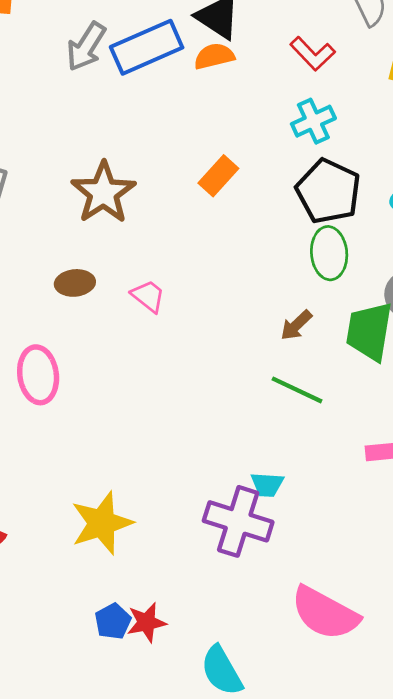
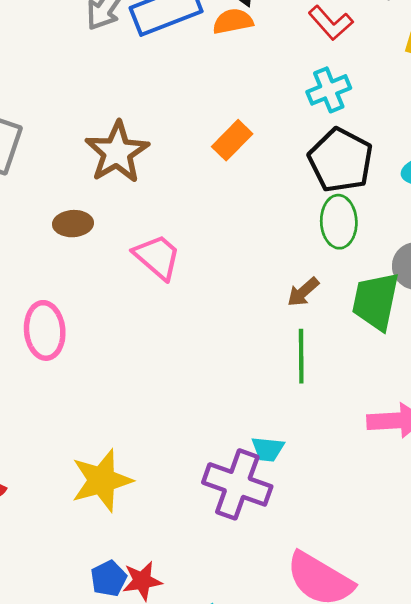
brown ellipse: (75, 283) -> (73, 224), moved
pink trapezoid: (148, 296) -> (157, 257), size x1.4
green line: (297, 390) -> (301, 356), turned 62

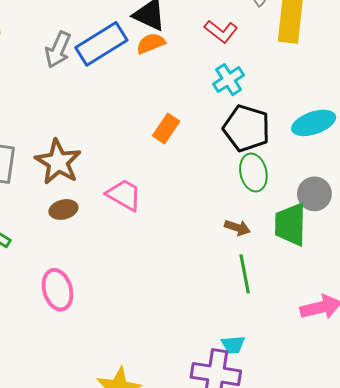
brown star: (117, 152) -> (58, 162), moved
pink trapezoid: (157, 257) -> (124, 195), moved
brown arrow: (303, 292) -> (237, 228), turned -110

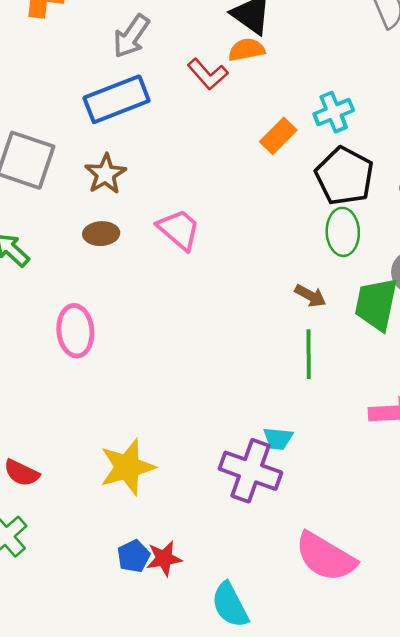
red L-shape: (221, 31) -> (208, 74), moved
blue rectangle: (101, 44) -> (117, 99), moved
orange rectangle: (166, 128) -> (278, 136), moved
brown star: (58, 162) -> (105, 174), size x0.7

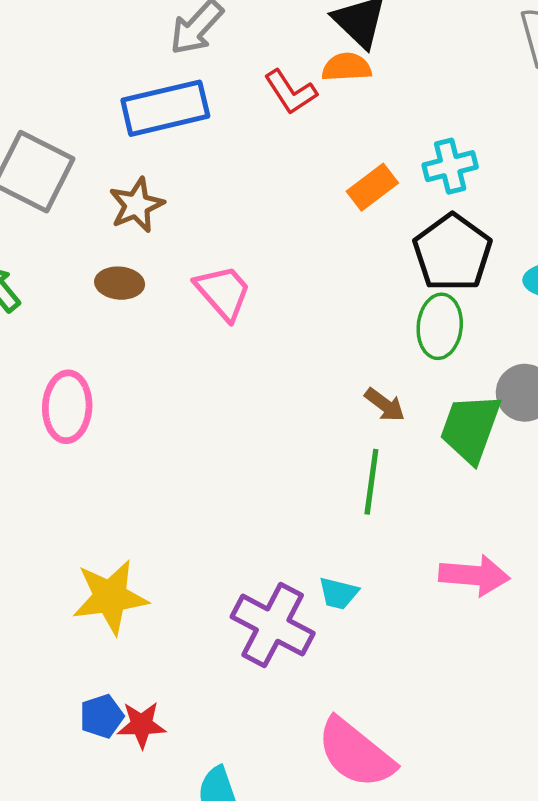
cyan trapezoid: (278, 438) -> (338, 593), moved

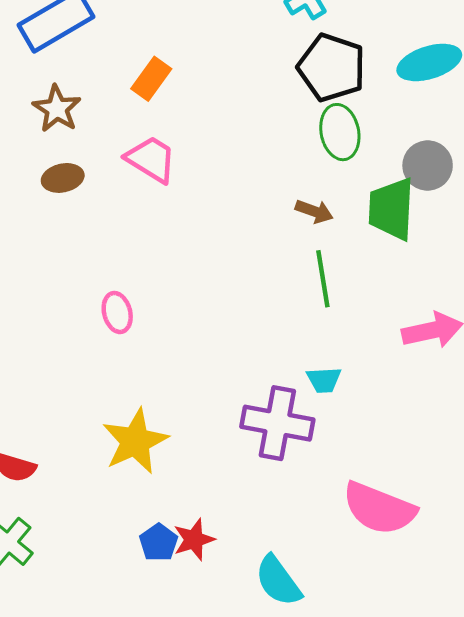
orange rectangle: (372, 187) -> (151, 79), moved
pink ellipse: (67, 407) -> (117, 313), moved, size x0.7

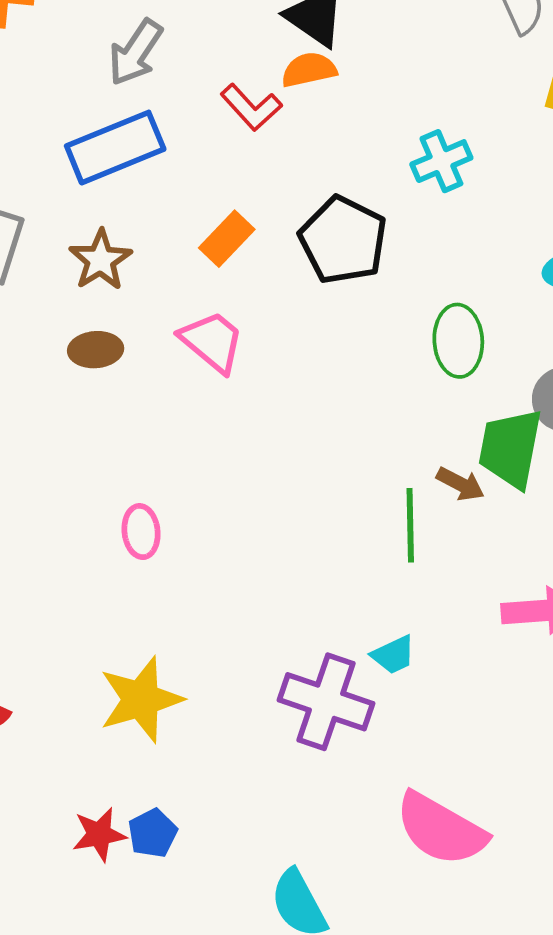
black pentagon: (332, 68) -> (343, 240), moved
brown arrow: (314, 211) -> (460, 484), moved
cyan trapezoid: (324, 380) -> (393, 655), turned -30
red star: (194, 540) -> (99, 834), moved

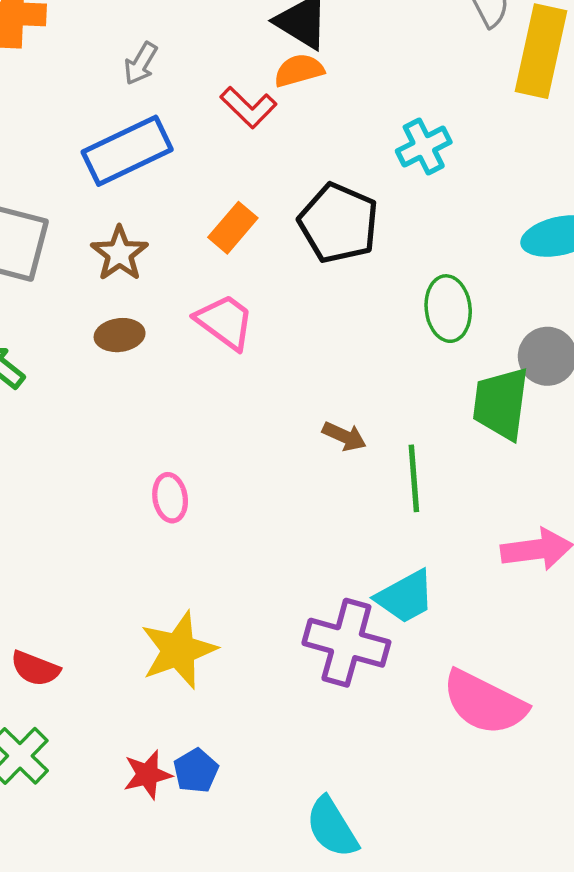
gray arrow: (135, 52) -> (141, 63), size x0.7
brown arrow: (460, 484) -> (344, 436), moved
cyan trapezoid: (393, 655) -> (405, 597), size x1.5
pink semicircle: (441, 829) -> (484, 703), moved

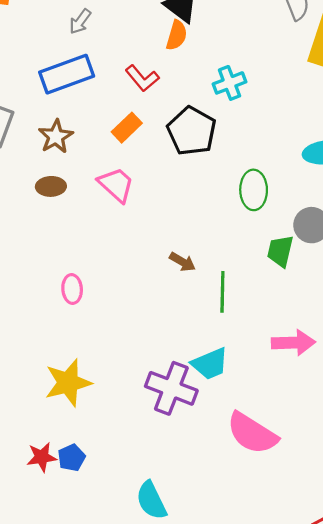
orange semicircle: (299, 70) -> (177, 35), turned 116
red L-shape: (248, 107) -> (142, 78), moved
cyan cross: (424, 146) -> (230, 83), moved
green trapezoid: (501, 403) -> (280, 251), size x0.7

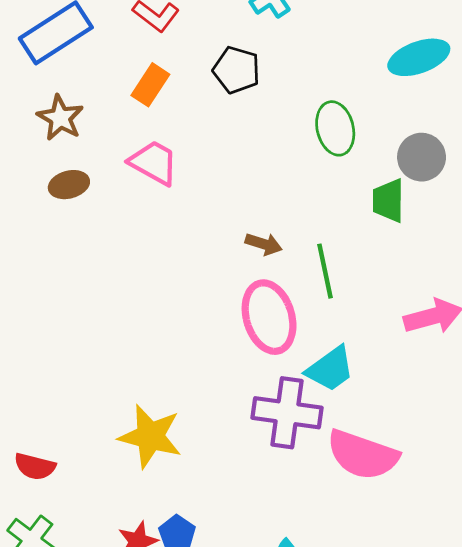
black pentagon: (192, 131) -> (237, 70), size x0.7
pink ellipse: (72, 289) -> (269, 317), moved, size x1.8
yellow star: (68, 383) -> (150, 436), turned -30
pink semicircle: (252, 433) -> (363, 455), moved

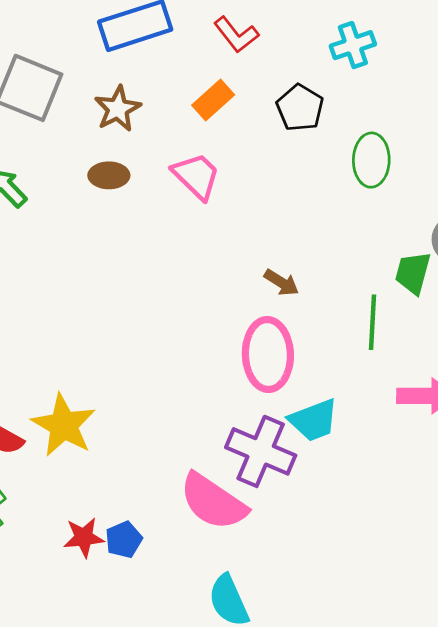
green ellipse: (335, 128) -> (371, 160), moved
green line: (325, 271) -> (373, 322), moved
yellow star: (150, 436) -> (64, 425), moved
pink semicircle: (363, 455) -> (213, 502), moved

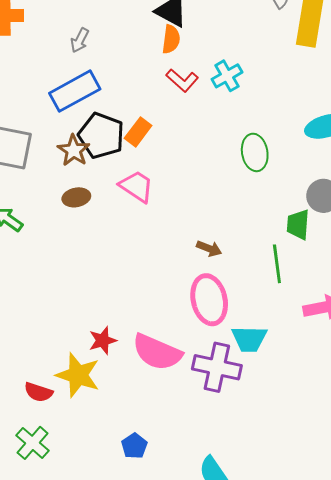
red L-shape: (236, 35) -> (182, 80), moved
black pentagon: (300, 108) -> (101, 136), moved, size x1.4
cyan trapezoid: (314, 420) -> (249, 339), turned 33
pink semicircle: (213, 502) -> (157, 352), moved
red star: (84, 537) -> (103, 340), moved

